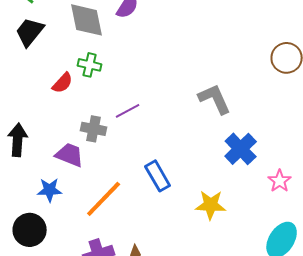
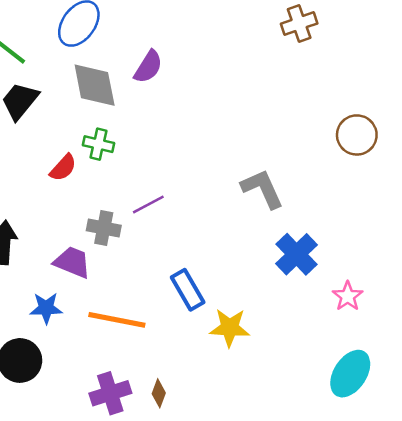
orange line: (104, 199) -> (117, 320), turned 57
yellow star: (211, 205) -> (230, 328), moved

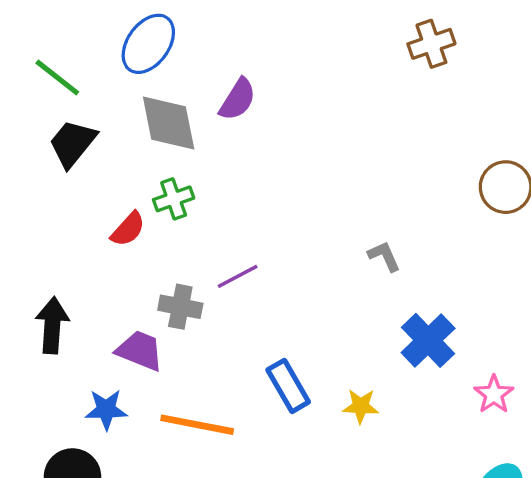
green cross: (99, 144) -> (174, 199), turned -32
gray L-shape: (262, 189) -> (384, 256), size x0.6
yellow star: (230, 328) -> (361, 406), moved, size x0.7

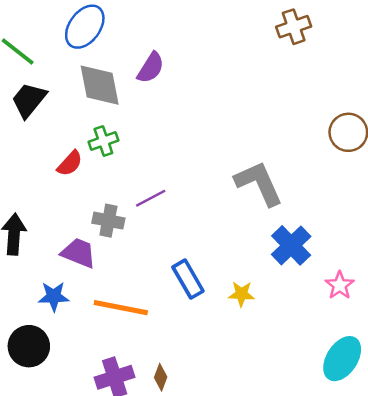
gray L-shape: (384, 256) -> (259, 183), size x2.0

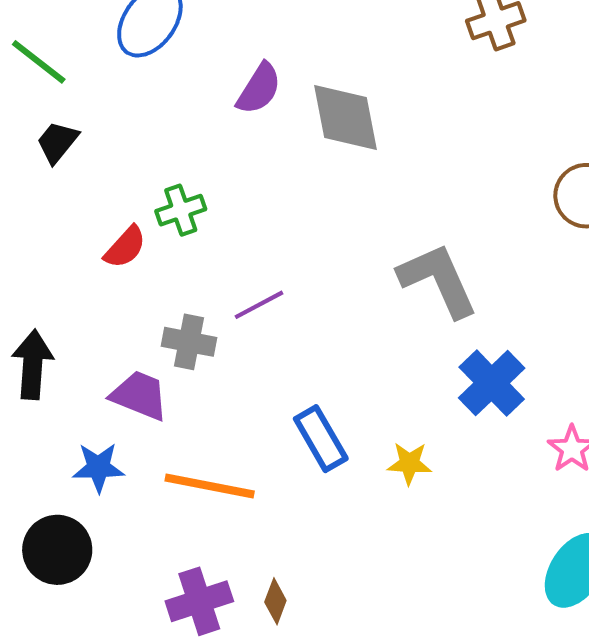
gray diamond: (100, 85) -> (345, 117), moved
black trapezoid: (29, 100) -> (57, 142), size x0.7

